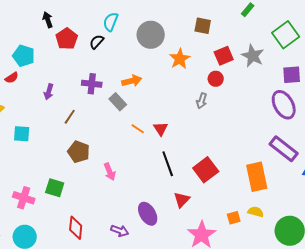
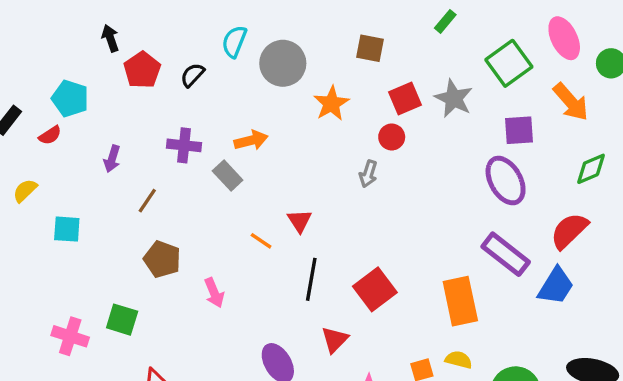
cyan semicircle: (111, 22) -> (234, 42), moved
orange line: (138, 129) -> (261, 241), moved
black line: (168, 164) -> (311, 279), turned 30

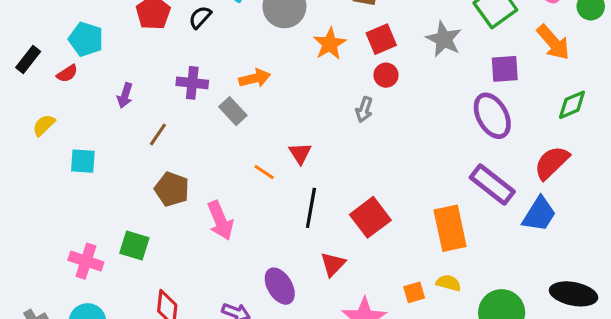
red square: (405, 98) -> (381, 39), moved
pink arrow: (214, 293) -> (220, 220), size x1.4

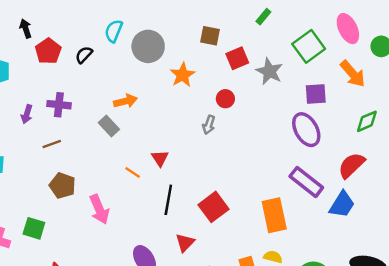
red square: (381, 39) -> (237, 58), moved
purple cross: (192, 83) -> (59, 105), moved
brown line: (158, 134) -> (52, 144), turned 36

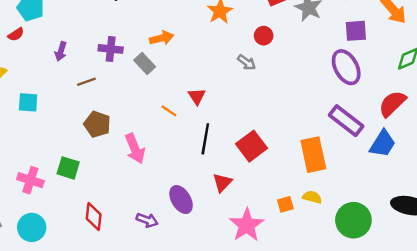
purple cross: (59, 105) -> (111, 49), moved
gray arrow: (209, 125) -> (247, 62), turned -72

